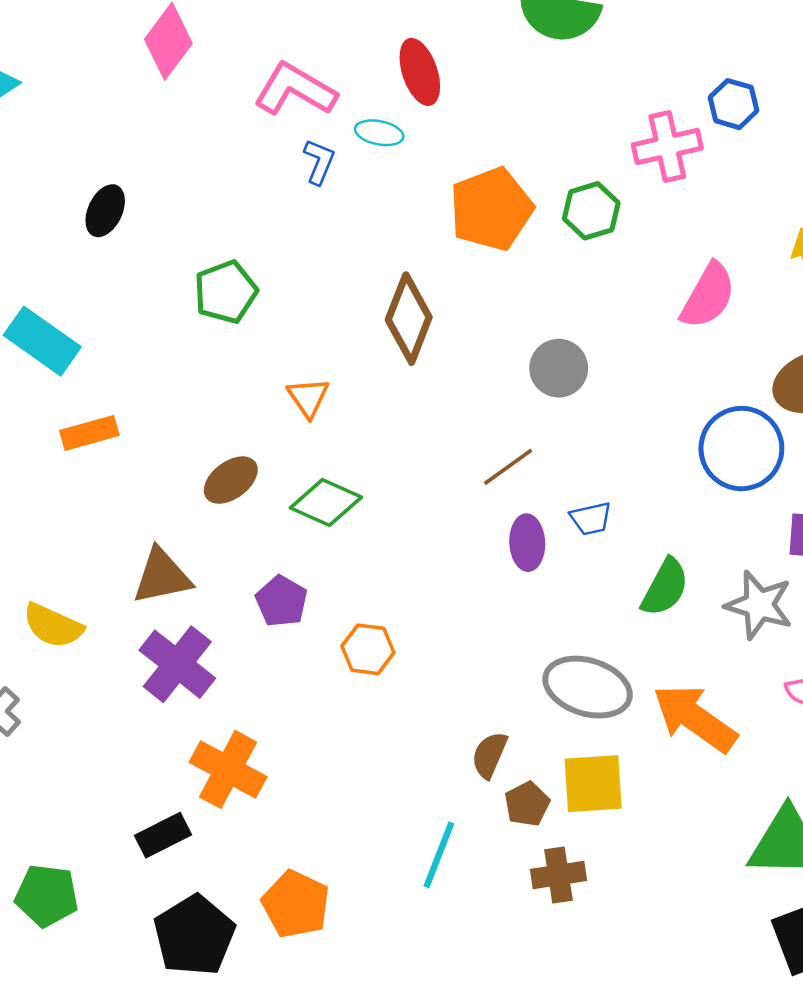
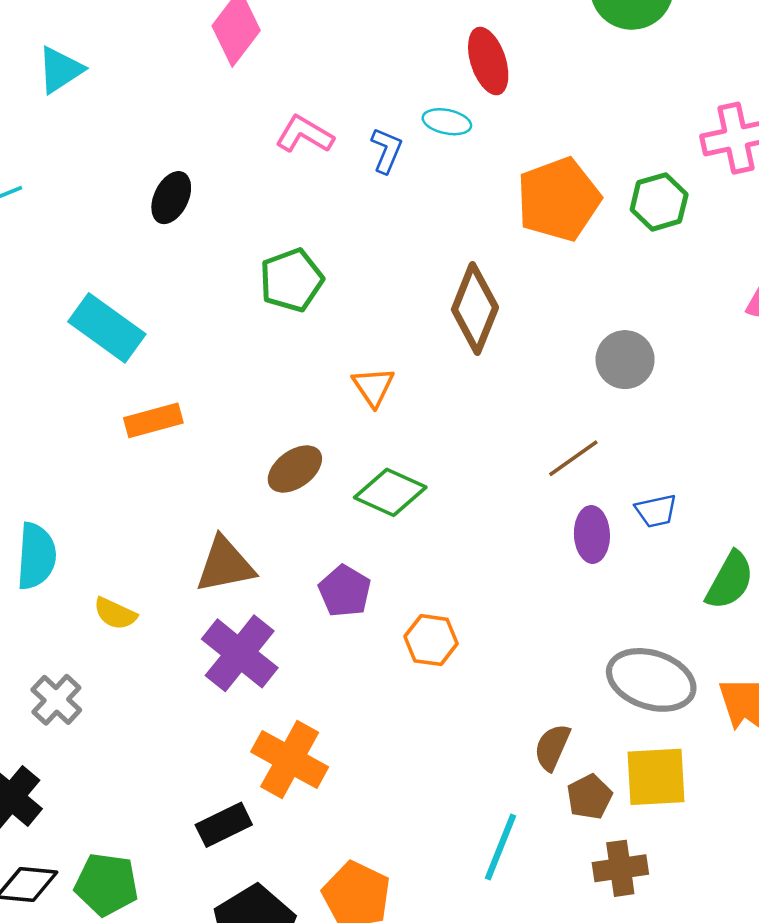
pink L-shape: (295, 90) -> (305, 134), moved, size x0.7
yellow semicircle: (53, 626) -> (115, 614), size x0.7

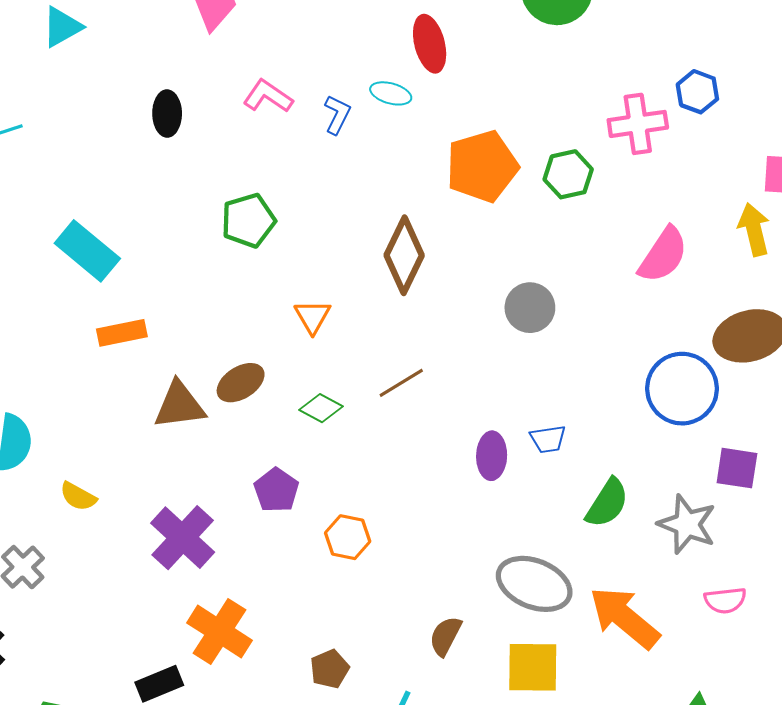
black ellipse: (171, 198) -> (167, 114), moved, turned -30
brown line: (573, 458) -> (401, 383), moved
green diamond: (390, 492) -> (321, 408), size x0.7
brown triangle: (225, 565) -> (180, 405), moved
brown pentagon: (589, 797) -> (330, 669), moved

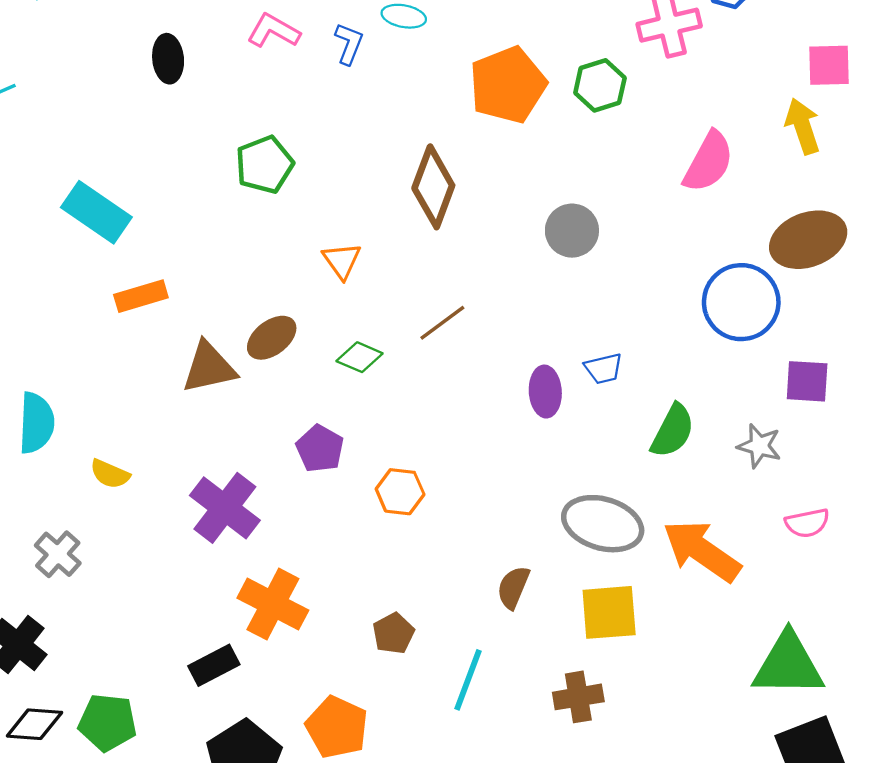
gray star: (687, 524) -> (759, 446), size x0.7

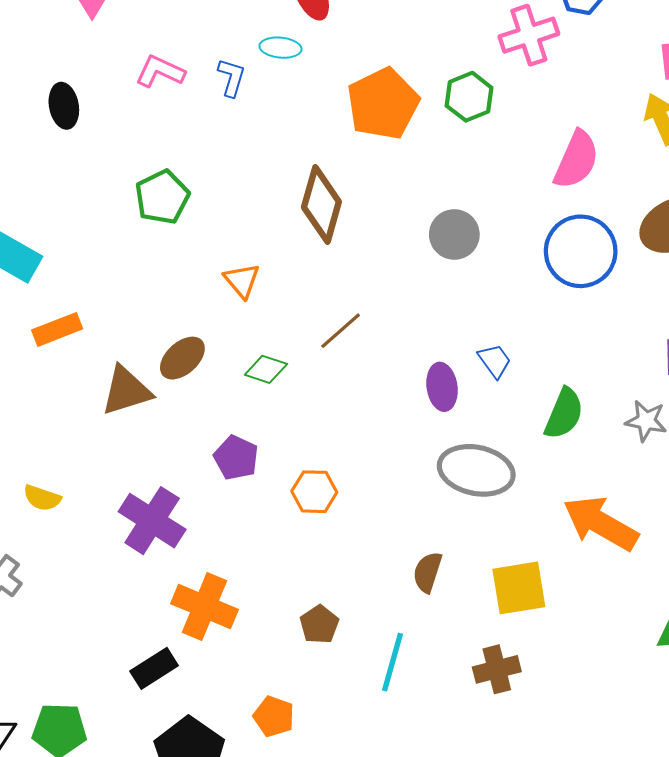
blue circle: (741, 302) -> (581, 251), moved
blue trapezoid: (604, 369) -> (495, 361), turned -108
gray ellipse: (603, 524) -> (476, 470), moved
orange pentagon: (337, 727) -> (274, 716), size x0.7

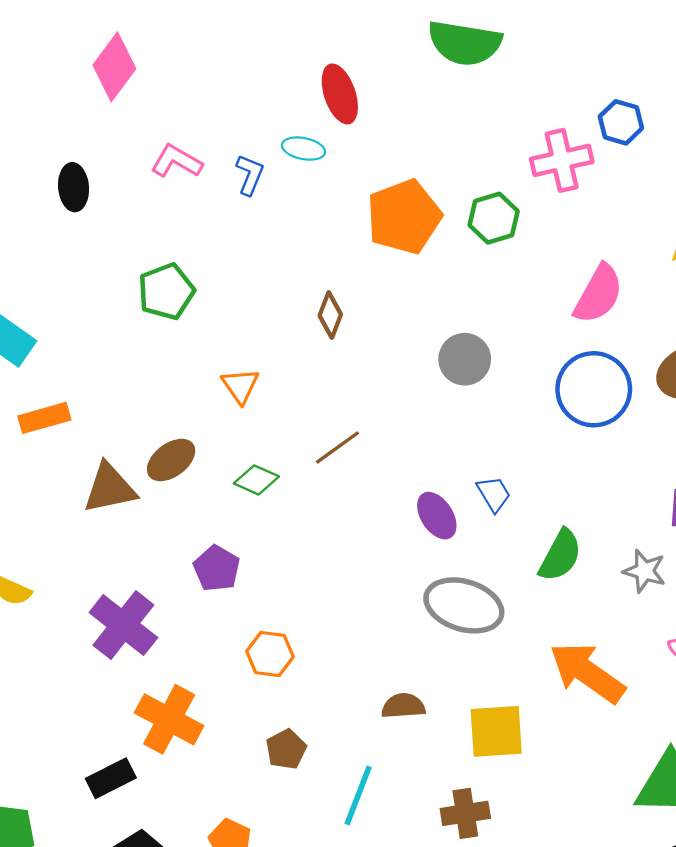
brown diamond: (321, 205) -> (330, 315), size x0.6
purple ellipse: (442, 387) -> (437, 516), turned -30
orange hexagon: (314, 492) -> (270, 654), moved
brown semicircle: (427, 572) -> (403, 706), turned 63

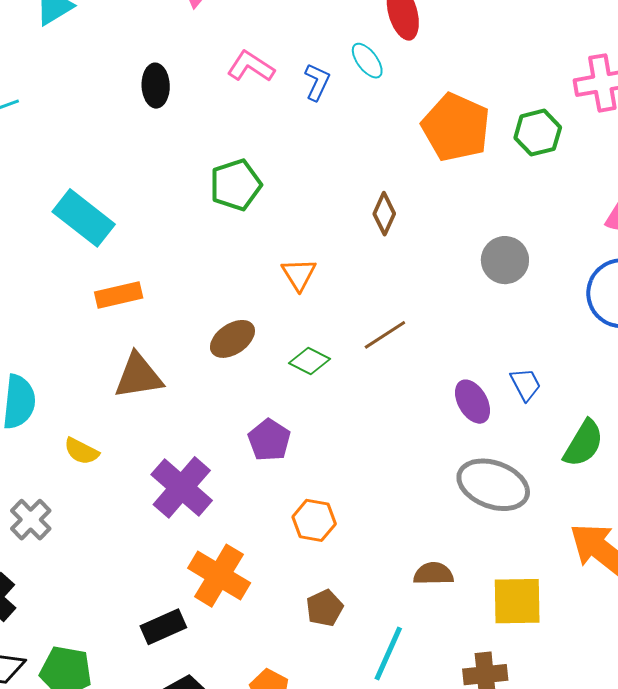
cyan ellipse: (303, 149) -> (367, 61), turned 39
orange pentagon: (404, 217) -> (456, 127), turned -30
brown triangle: (110, 488) -> (138, 376), moved

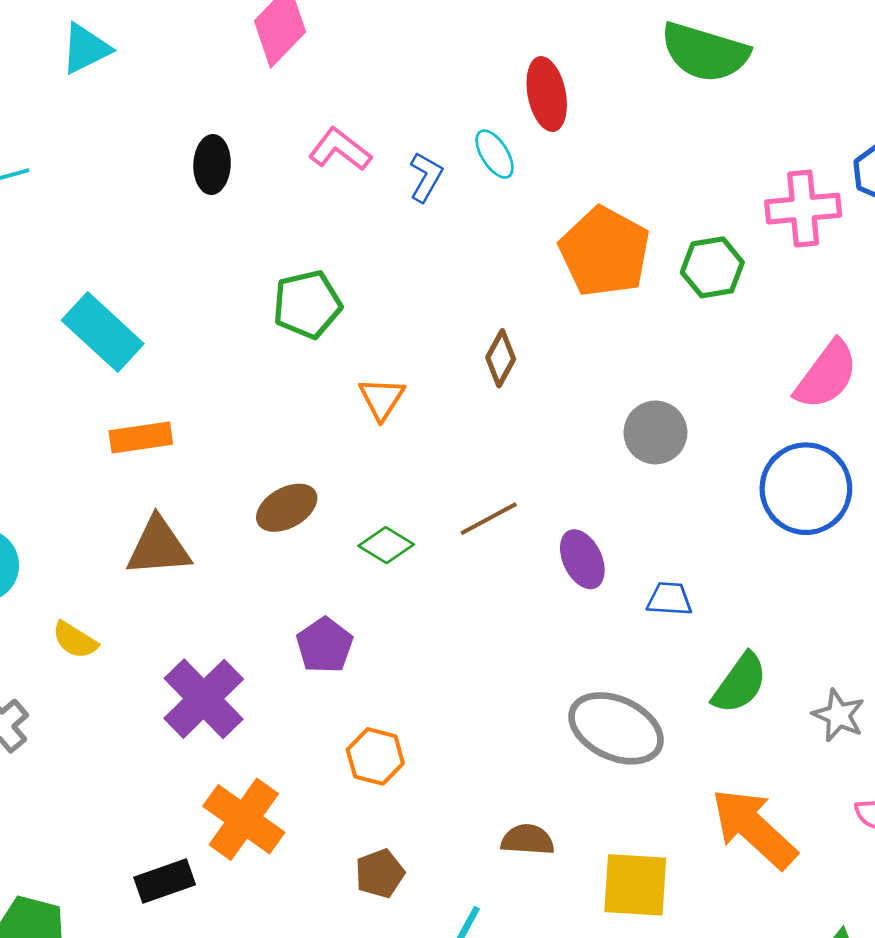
orange triangle: (299, 274) -> (382, 399), moved
blue trapezoid: (526, 384) -> (669, 599), turned -63
purple ellipse: (473, 402) -> (582, 559), moved

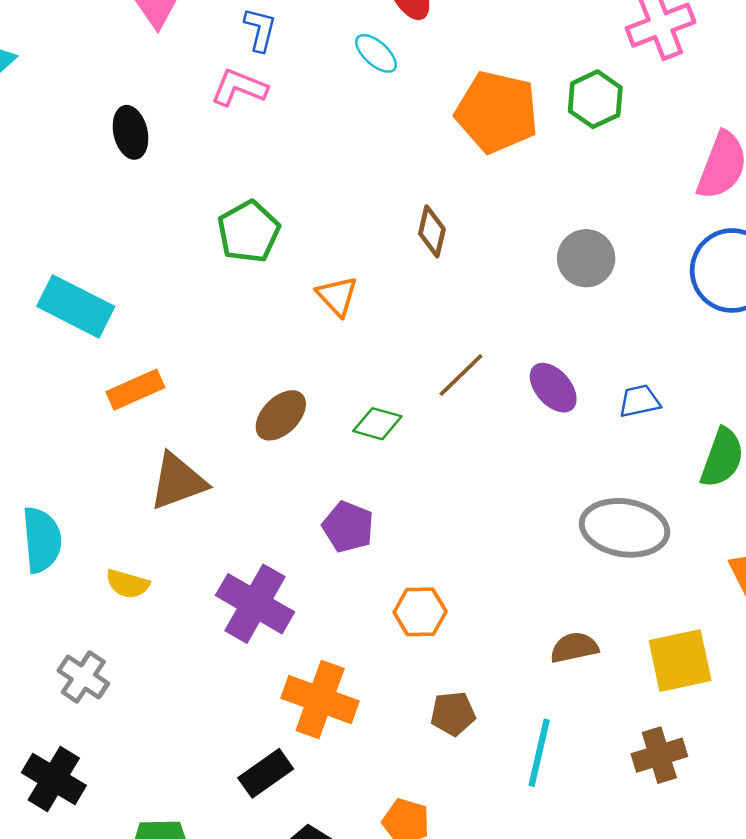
blue L-shape: (426, 177) -> (260, 30), moved
brown pentagon: (380, 874) -> (453, 714), turned 30

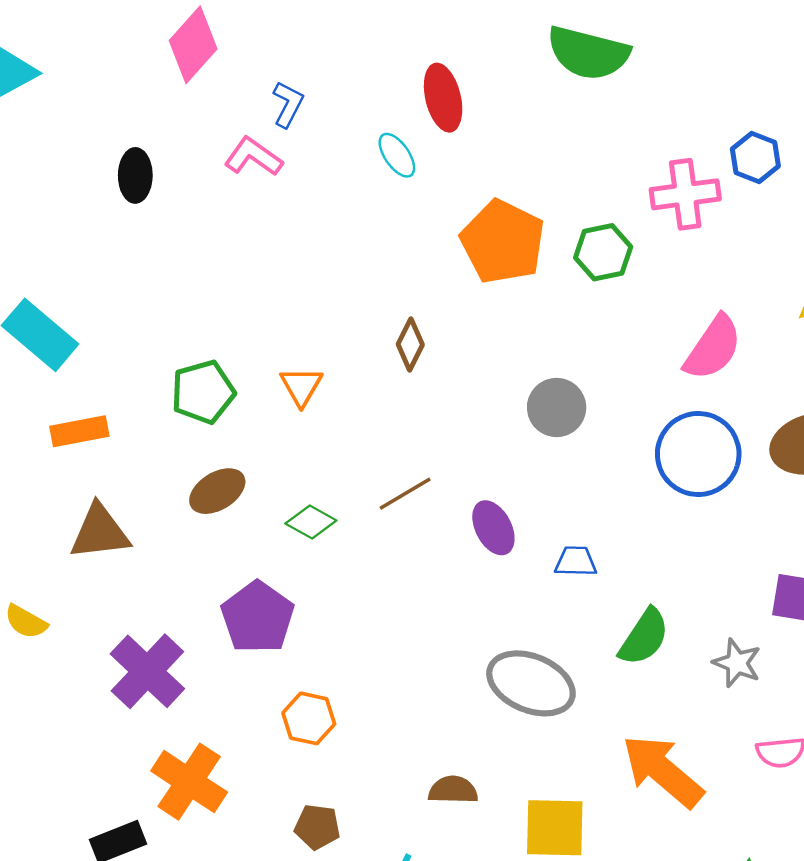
green pentagon: (249, 232) -> (203, 392), moved
purple pentagon: (348, 527) -> (258, 617), size x1.4

